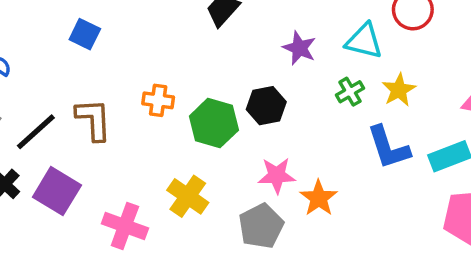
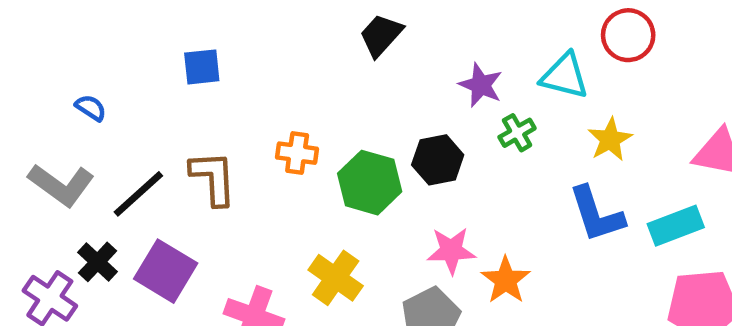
blue square: (85, 34) -> (202, 67), turned -32
green cross: (350, 92) -> (517, 133), moved

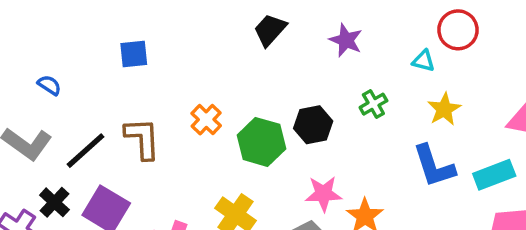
cyan triangle: (565, 76) -> (423, 61), moved, size x0.6
purple star: (481, 85) -> (346, 40), moved
orange cross: (297, 153) -> (206, 120), turned 36

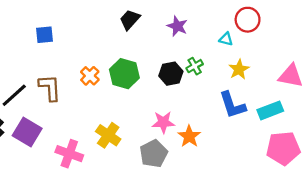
black hexagon: (313, 125) -> (171, 74), moved
green hexagon: (261, 142) -> (124, 74), moved

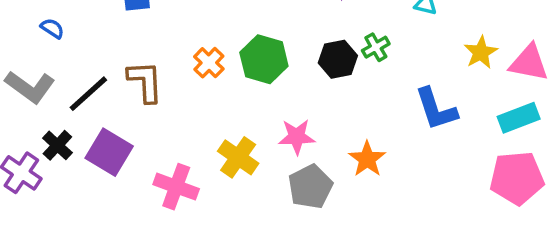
yellow star: (239, 69) -> (481, 52), moved
cyan rectangle: (270, 110) -> (519, 118), moved
pink star: (163, 122) -> (297, 137), moved

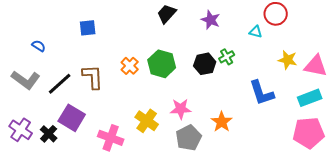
yellow star: (481, 52) -> (288, 60), turned -30
black cross: (57, 145) -> (49, 134), moved

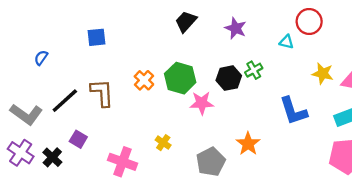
blue semicircle: (39, 46) -> (41, 58), turned -88
gray L-shape: (26, 80) -> (26, 114), moved
pink star: (181, 109) -> (202, 103), moved
purple square: (72, 118) -> (78, 139), size x0.6
yellow cross: (147, 121) -> (163, 143), size x0.6

